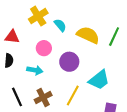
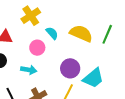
cyan semicircle: (60, 25) -> (52, 33), moved
purple circle: (69, 62) -> (70, 68), moved

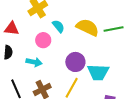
green line: (107, 34) -> (114, 29), turned 54
cyan trapezoid: (93, 78) -> (98, 72), turned 40

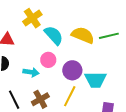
cyan semicircle: (58, 26) -> (54, 35), size x1.5
pink circle: (43, 40) -> (48, 60), moved

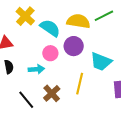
purple circle: (72, 70) -> (74, 46), moved
cyan trapezoid: (96, 80) -> (101, 62), turned 35

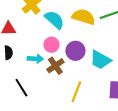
purple circle: (74, 46) -> (75, 51), moved
yellow line: (80, 84) -> (76, 92), moved
brown cross: (52, 93) -> (55, 66), moved

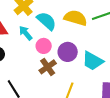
cyan arrow: (35, 59) -> (26, 33), moved, turned -133

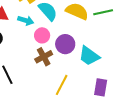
cyan arrow: (26, 33) -> (26, 20), turned 140

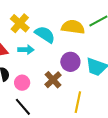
pink circle: (42, 35) -> (22, 83), moved

